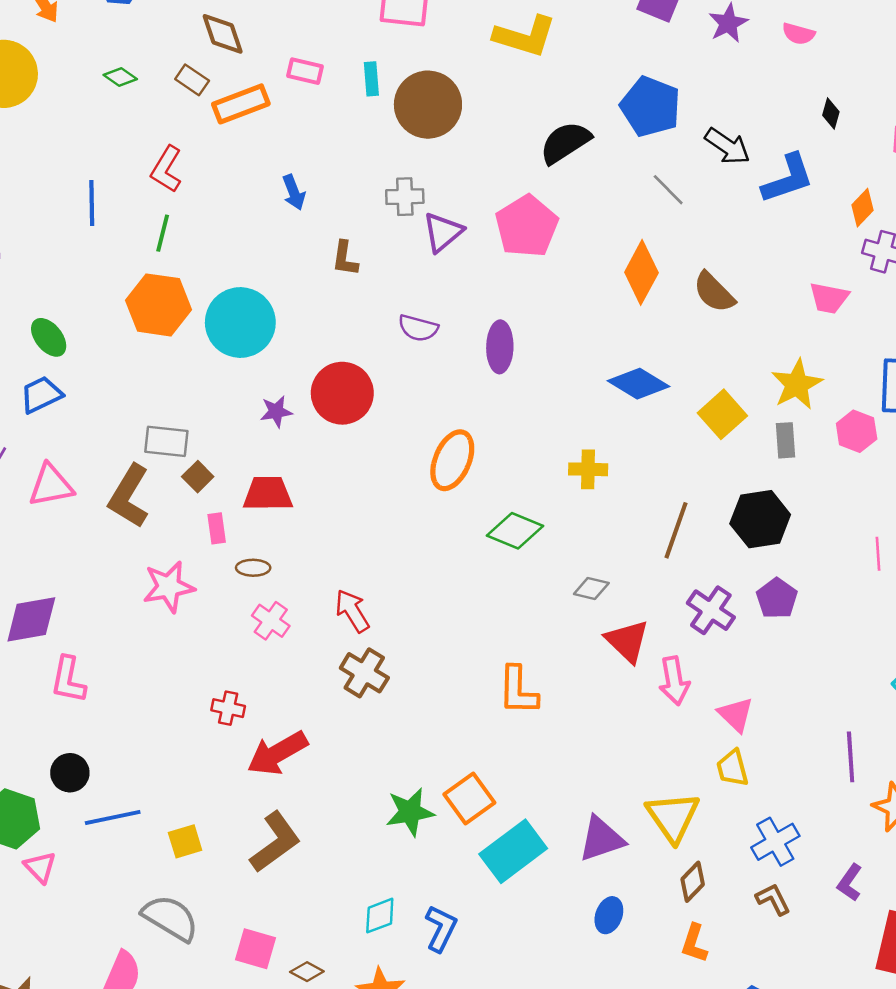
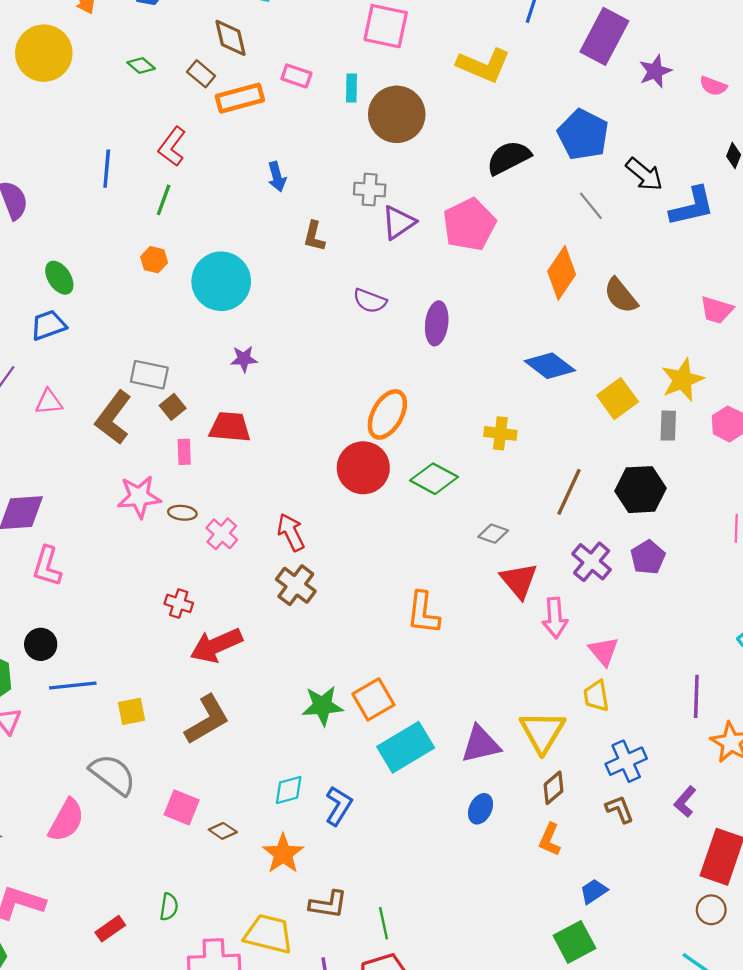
orange hexagon: (159, 305) -> (154, 260), size x0.5
red circle: (342, 393) -> (363, 468), moved
pink triangle: (51, 485) -> (49, 402), size x0.7
brown ellipse: (253, 568) -> (182, 513), moved

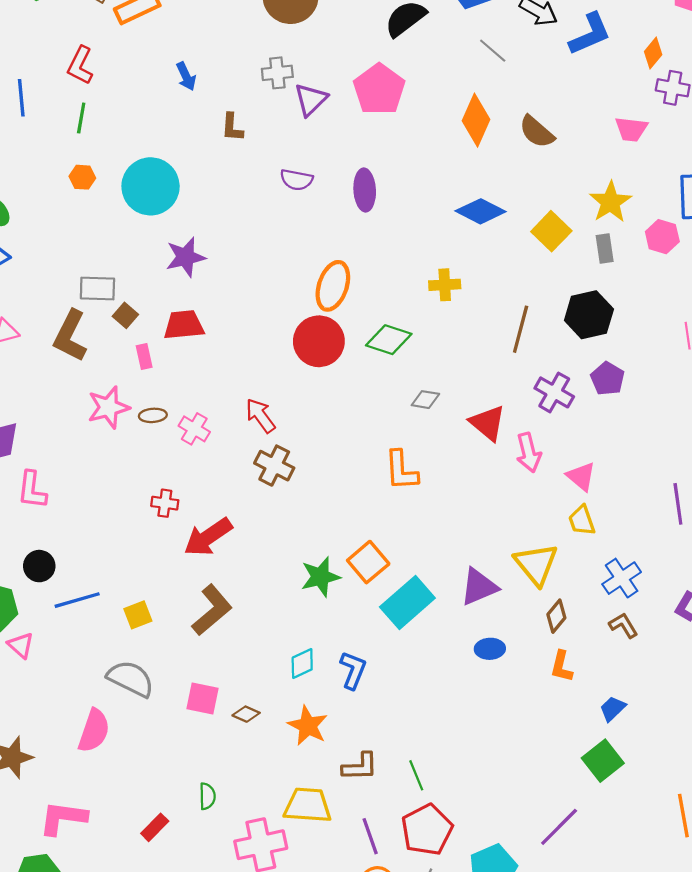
purple star: (244, 359) -> (185, 257), size x1.5
gray diamond: (493, 534) -> (425, 400), moved
blue ellipse: (481, 809) -> (490, 649), turned 72

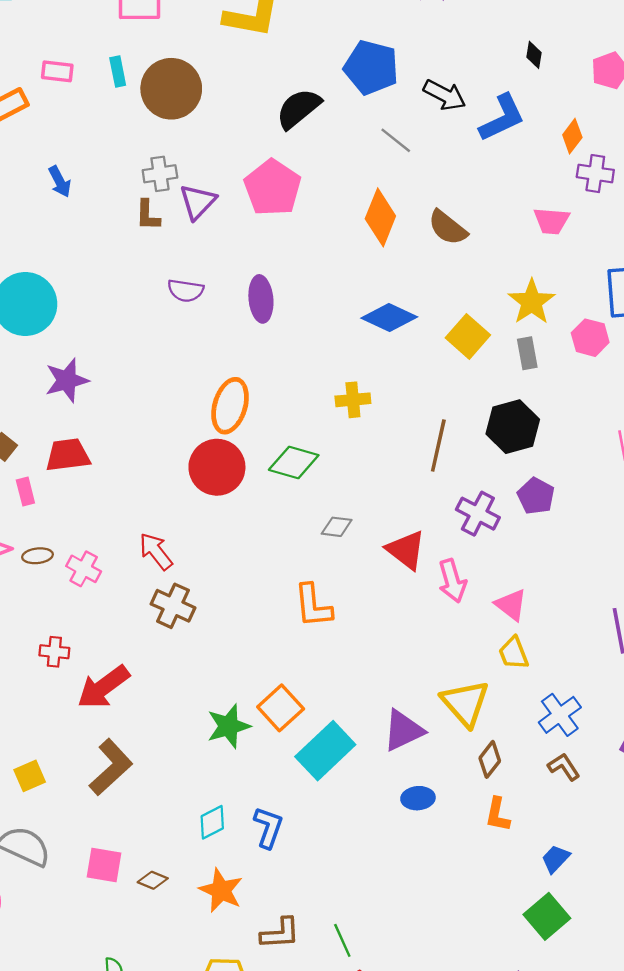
brown L-shape: (232, 127) -> (148, 215), moved

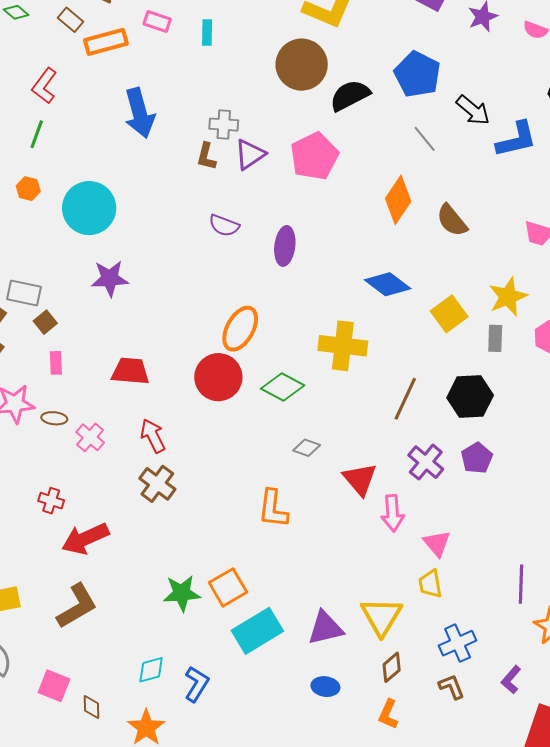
brown circle: (171, 89) -> (302, 65), moved
blue arrow: (60, 182) -> (140, 113), size x1.8
yellow cross: (353, 400) -> (343, 346), size x1.6
red trapezoid: (68, 455) -> (130, 371), moved
brown diamond: (153, 880) -> (91, 707), turned 55

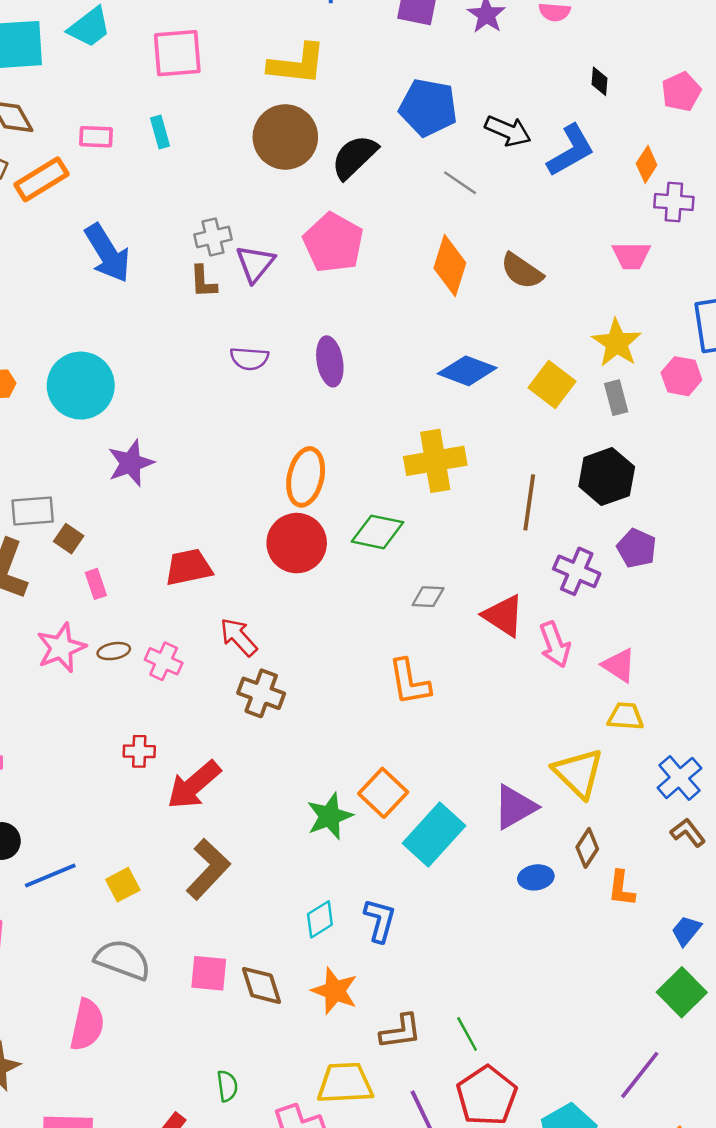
yellow trapezoid: (430, 584) -> (626, 716), turned 120
brown diamond: (392, 667) -> (587, 848), moved
brown diamond: (91, 707) -> (261, 985), size x1.5

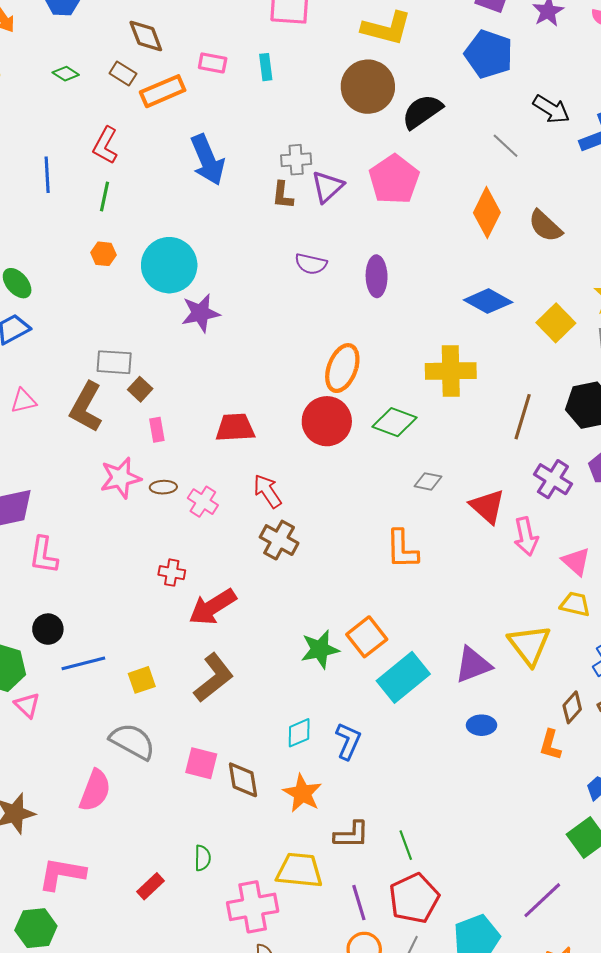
blue pentagon: (428, 108) -> (489, 54), moved
purple star: (131, 463) -> (201, 313), moved
brown diamond: (587, 848) -> (572, 707), moved

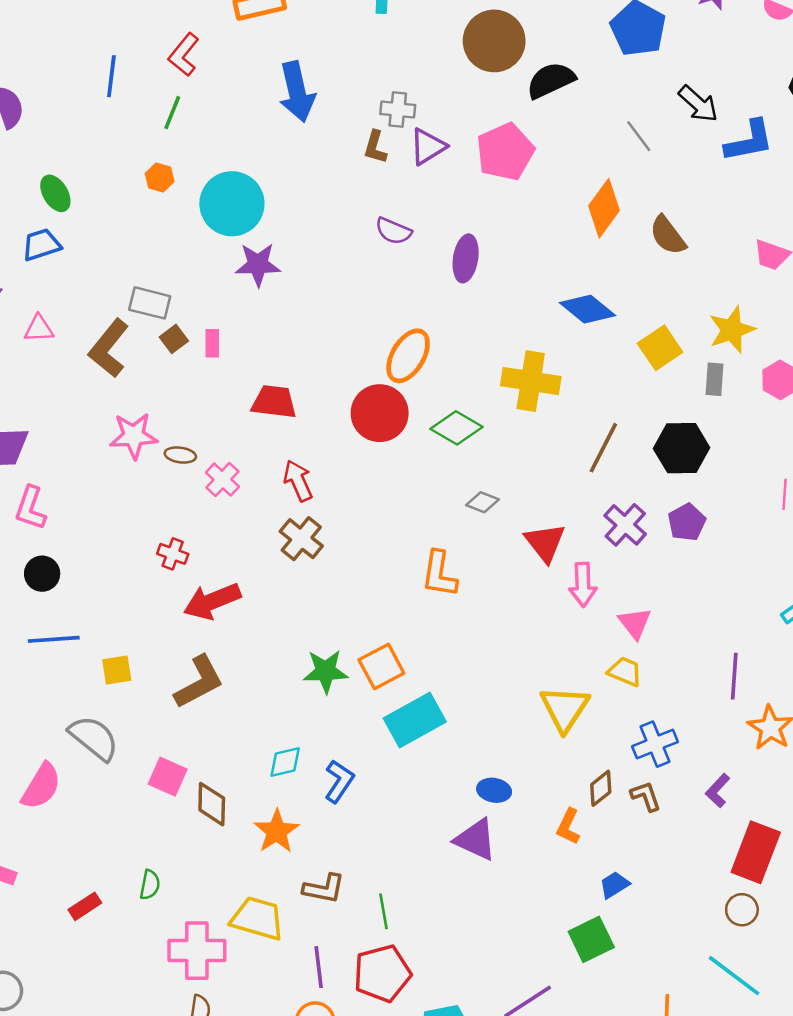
pink rectangle: (157, 430) -> (212, 343), moved
black circle: (48, 629) -> (42, 574), moved
purple triangle: (473, 665) -> (476, 840), moved, turned 36

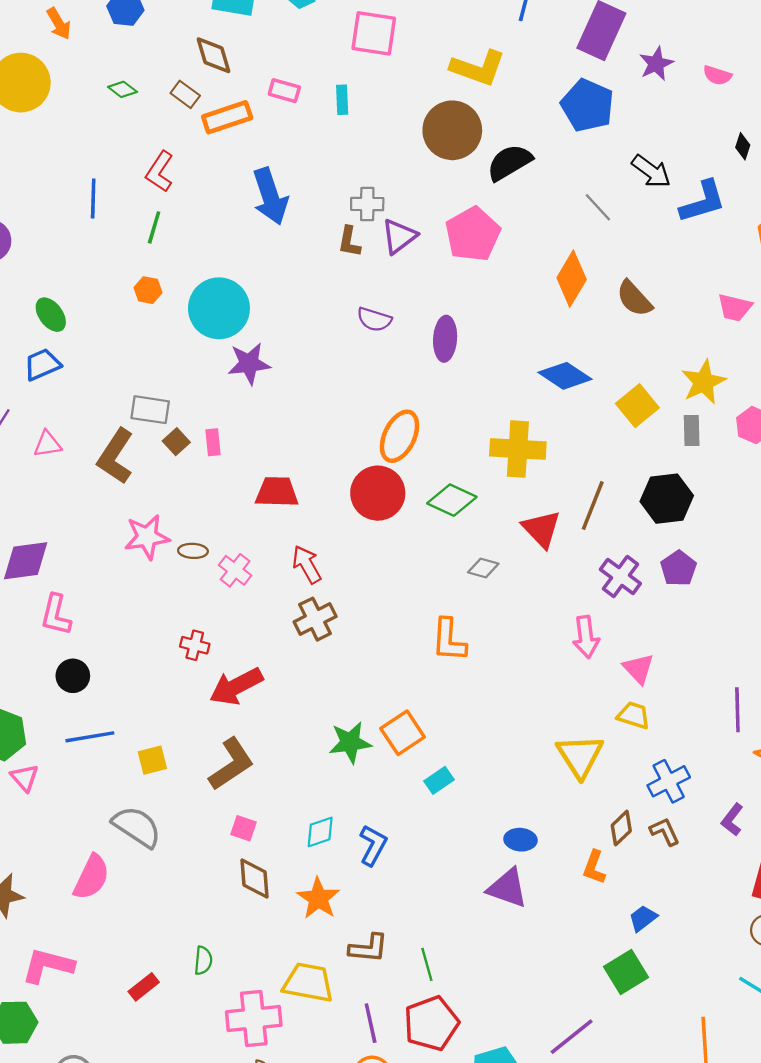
brown cross: (301, 539) -> (315, 619), turned 30
red triangle: (545, 543) -> (541, 529), moved
cyan rectangle: (415, 720) -> (439, 780), size x0.5
pink square: (168, 777) -> (243, 828), moved, size x0.7

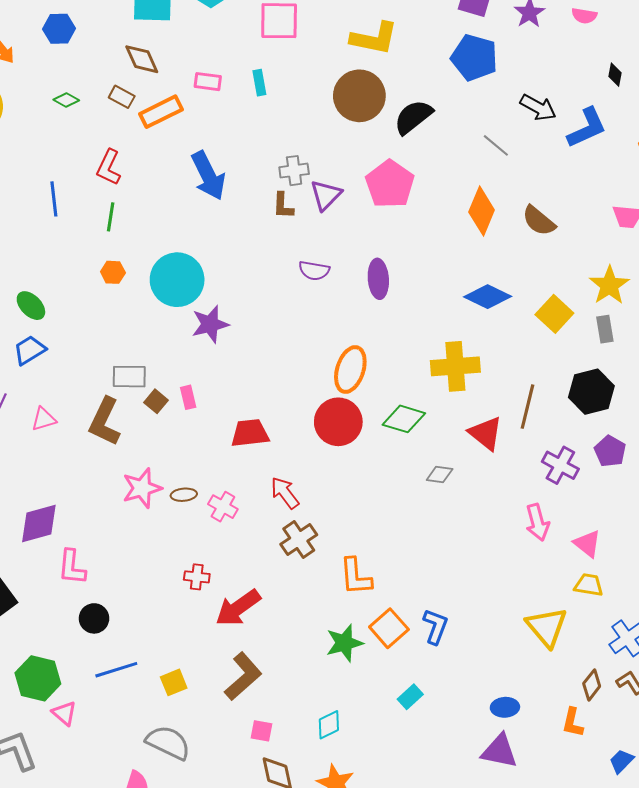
orange L-shape: (449, 640) -> (356, 577), moved
cyan rectangle: (439, 780) -> (410, 697), moved
blue L-shape: (373, 845) -> (435, 626), moved

